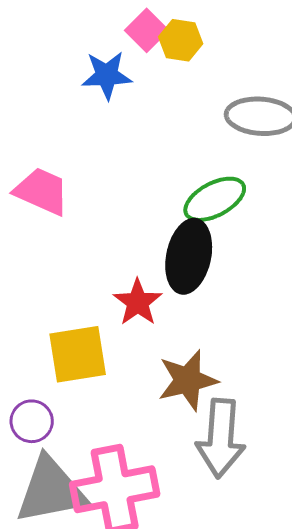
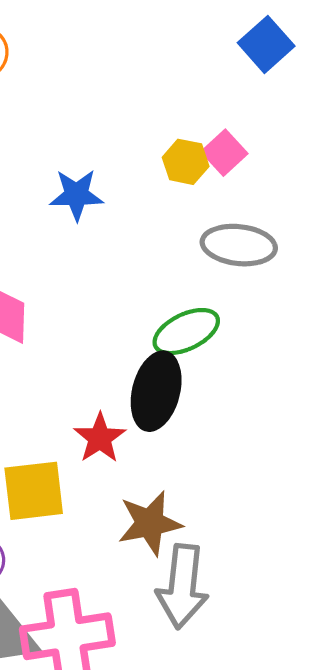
pink square: (147, 30) -> (224, 153), moved
yellow hexagon: (181, 40) -> (186, 162), moved

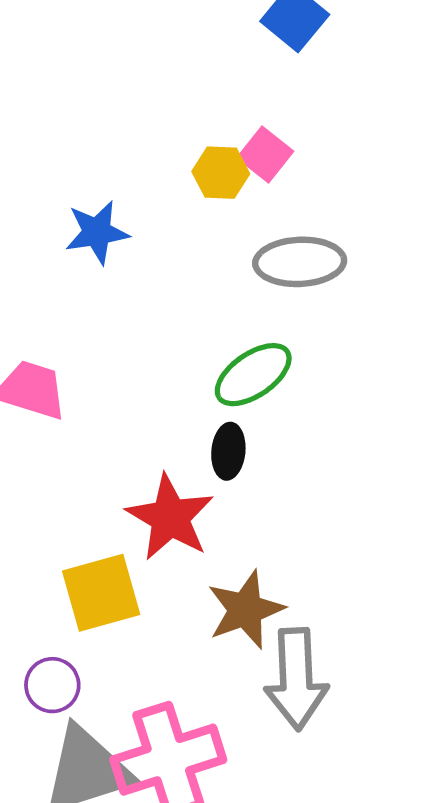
black ellipse: (156, 391) -> (228, 451), size x0.6
red star: (100, 438) -> (170, 517), size x1.4

